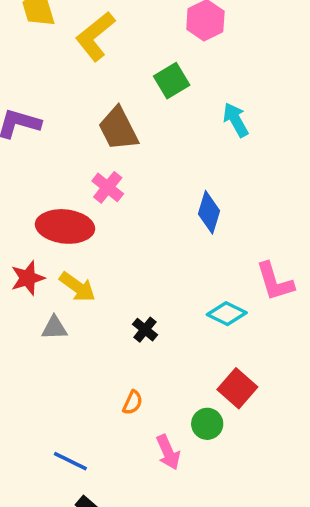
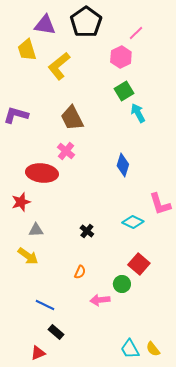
green square: (172, 81) -> (124, 91), moved
yellow arrow: (77, 287) -> (28, 256), moved
pink arrow: (168, 452) -> (100, 300), turned 108

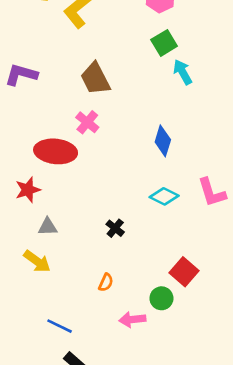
cyan diamond: (133, 222) -> (164, 196), moved

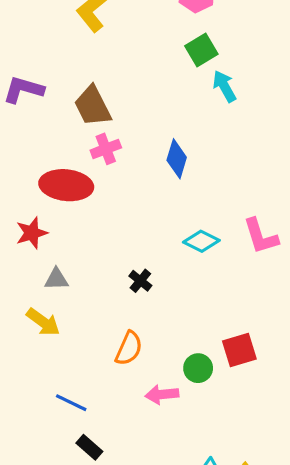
brown trapezoid: (95, 79) -> (93, 106), moved
pink cross: (87, 122) -> (106, 149), turned 30
blue diamond: (163, 141) -> (177, 159), moved
red square: (184, 272) -> (239, 350), moved, turned 32
orange semicircle: (106, 282) -> (129, 348), size x1.5

